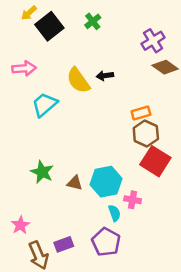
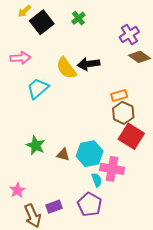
black arrow: (105, 76) -> (89, 64), size x1.5
pink cross: (133, 200) -> (112, 169), size x1.6

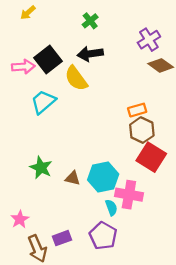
black square: (42, 22) -> (48, 60), moved
black arrow: (89, 64) -> (90, 54), moved

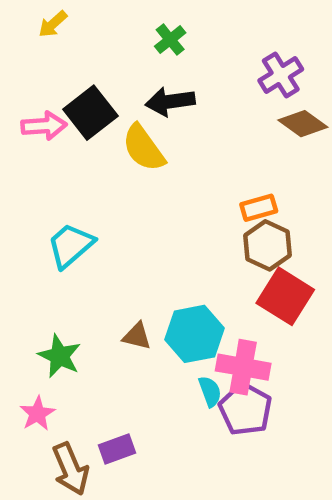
cyan trapezoid: (43, 102) -> (71, 245), moved
green star: (41, 168) -> (59, 356), moved
purple pentagon: (103, 236) -> (245, 409), moved

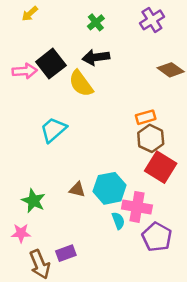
purple cross: (281, 75) -> (152, 20), moved
cyan trapezoid: (71, 245) -> (53, 130), moved
purple pentagon: (245, 409) -> (157, 237), moved
pink star: (37, 414) -> (21, 233), turned 30

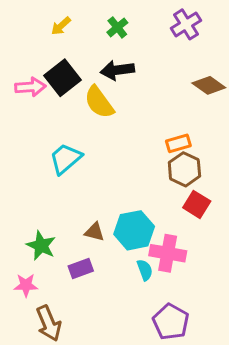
yellow arrow: (30, 14) -> (61, 26), moved
red square: (161, 167) -> (197, 204), size x0.7
purple pentagon: (157, 237) -> (171, 322), moved
purple rectangle: (66, 253) -> (81, 268), moved

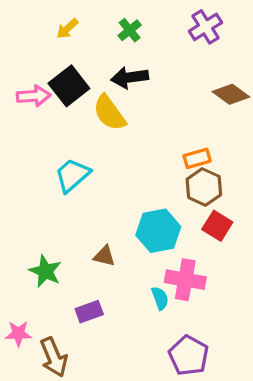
cyan hexagon: (134, 230) -> (158, 231), moved
purple rectangle: (81, 268) -> (89, 312), moved
pink star: (26, 285) -> (18, 334), moved

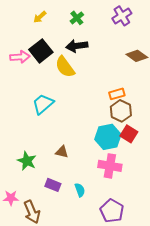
cyan hexagon: (158, 231) -> (108, 137), moved
cyan semicircle: (160, 298) -> (80, 190), moved
purple rectangle: (89, 312) -> (53, 185), turned 42

